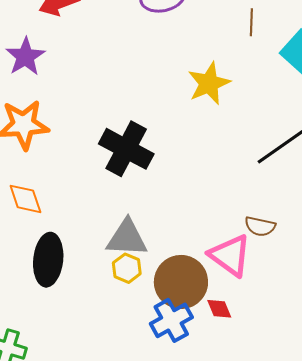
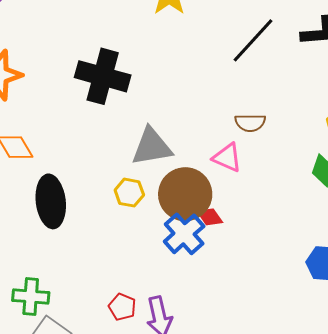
gray triangle: (127, 238) -> (152, 147), moved
pink triangle: (230, 255) -> (227, 158), size x0.7
red diamond: (219, 309) -> (210, 217), moved

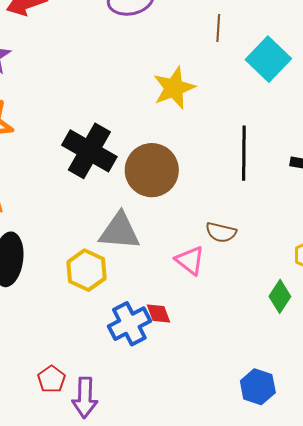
black line: (253, 40) -> (244, 153), turned -56
yellow hexagon: (129, 193) -> (87, 270), size x1.4
brown circle: (185, 194) -> (152, 170), moved

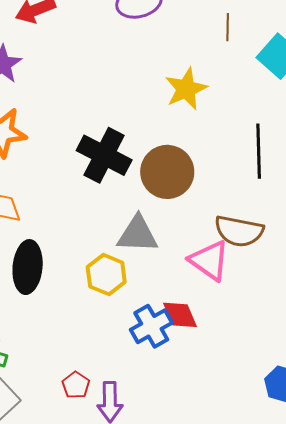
brown semicircle: (221, 232) -> (239, 231), size x1.6
pink triangle: (190, 260) -> (209, 260), size x1.4
red diamond: (159, 314) -> (180, 315), size x1.4

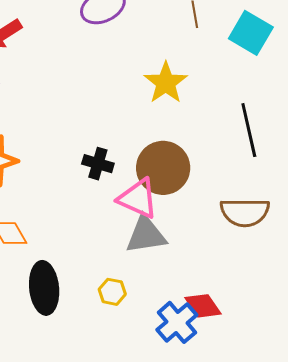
black cross: (104, 155) -> (98, 164), size x0.6
pink triangle: (209, 260) -> (138, 199), moved
yellow hexagon: (106, 275) -> (112, 292), moved, size x0.7

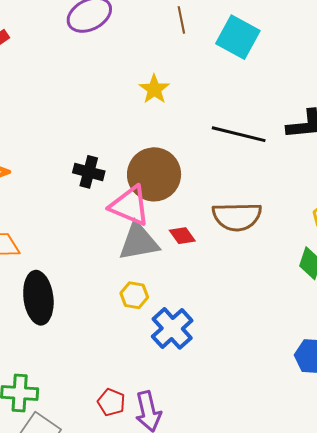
yellow star: (166, 83) -> (154, 89), size x0.7
black line: (249, 130) -> (239, 134), turned -62
yellow hexagon: (112, 292) -> (134, 295), moved
red diamond: (203, 306) -> (182, 236), moved, size x0.7

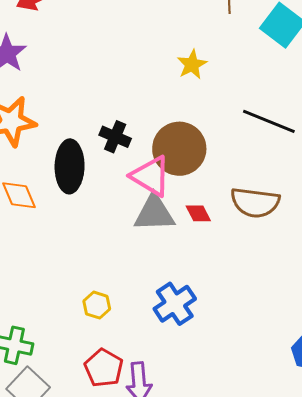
yellow hexagon: (134, 295) -> (97, 305), moved
black ellipse: (38, 298) -> (70, 166), moved
red pentagon: (111, 402) -> (104, 368), size x1.4

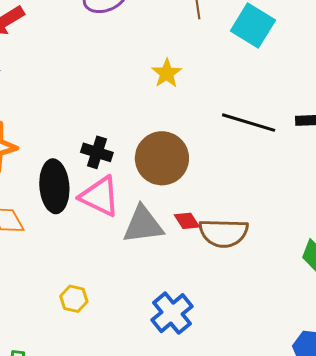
pink triangle: (151, 176) -> (100, 196), moved
brown semicircle: (255, 203) -> (224, 233), moved
yellow hexagon: (97, 305) -> (74, 299), moved

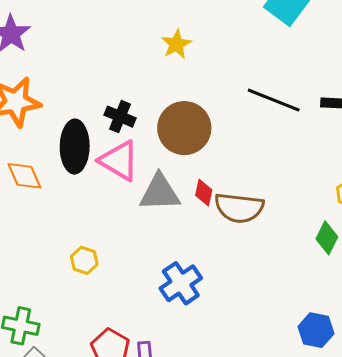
yellow star: (167, 73) -> (176, 44), moved
red diamond: (187, 221) -> (204, 193), turned 40

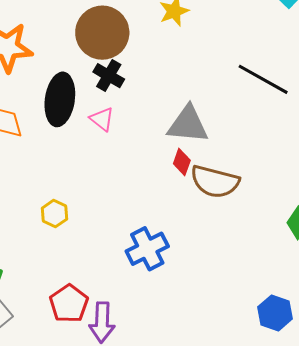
brown circle: (184, 128) -> (102, 33), moved
pink triangle: (119, 161) -> (102, 119), size x0.6
gray triangle: (160, 193) -> (188, 124), moved

